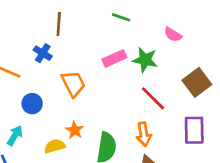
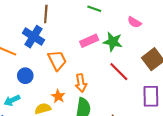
blue cross: (43, 53) -> (34, 37), size x1.5
orange arrow: (144, 134) -> (81, 83), moved
cyan arrow: (15, 136) -> (12, 100), turned -147

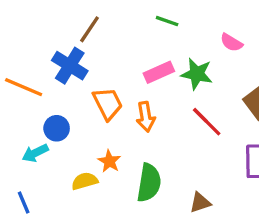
brown line: (46, 14) -> (90, 29), turned 30
orange arrow: (81, 83) -> (146, 117), moved
cyan arrow: (12, 100) -> (35, 153), moved

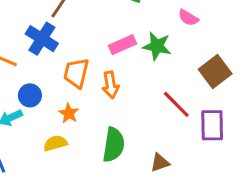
orange trapezoid: (108, 104) -> (76, 73), turned -140
red line: (207, 122) -> (176, 104), moved
orange star: (109, 161) -> (69, 113), moved

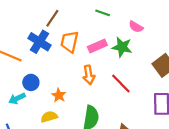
pink semicircle: (188, 18) -> (136, 27), moved
orange trapezoid: (76, 73) -> (69, 42), moved
red line: (176, 104) -> (121, 84), moved

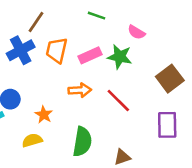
blue cross: (39, 42) -> (21, 50), turned 30
orange arrow: (89, 75) -> (80, 90), turned -84

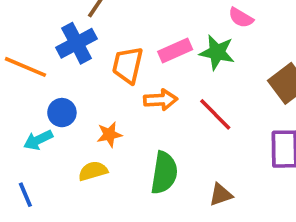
orange trapezoid: (57, 50) -> (128, 65), moved
orange star: (44, 115) -> (109, 134), turned 30

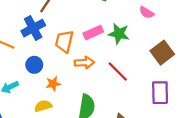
pink semicircle: (241, 18) -> (147, 13), moved
blue circle: (62, 113) -> (34, 65), moved

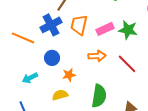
orange trapezoid: (64, 41) -> (79, 25), moved

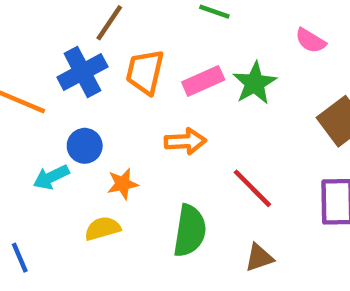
green star: (128, 30) -> (255, 83), turned 30
red line: (127, 64) -> (252, 188), moved
cyan arrow: (30, 78) -> (51, 177), moved

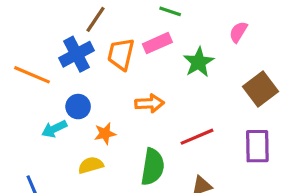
pink semicircle: (311, 41) -> (238, 32), turned 90
pink rectangle: (203, 81) -> (157, 43), moved
red line: (252, 188) -> (197, 137), turned -68

